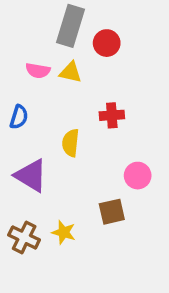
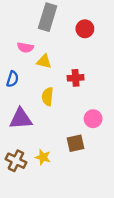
red circle: (107, 43) -> (85, 29), moved
yellow triangle: (71, 72) -> (44, 61), moved
purple triangle: (31, 176) -> (21, 119), turned -35

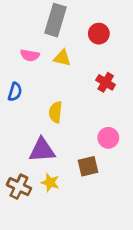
yellow triangle: (44, 61) -> (62, 58), moved
red cross: (76, 78) -> (106, 82), moved, turned 35
purple triangle: (21, 119) -> (42, 150), moved

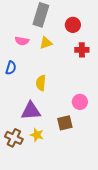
yellow triangle: (62, 58) -> (46, 43), turned -32
red cross: (106, 82) -> (82, 50), moved, turned -32

